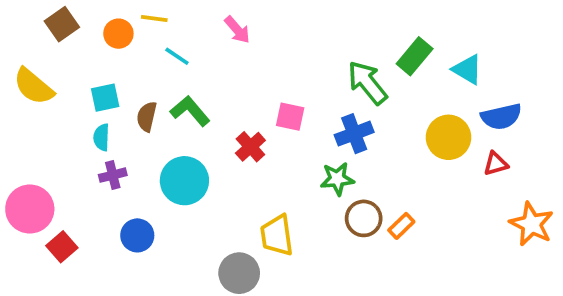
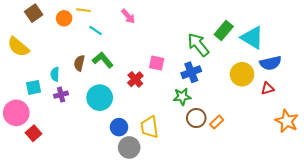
cyan triangle: (467, 69) -> (252, 38), size x1.4
cyan square: (105, 98) -> (34, 87), moved
blue circle: (137, 235) -> (119, 127), moved

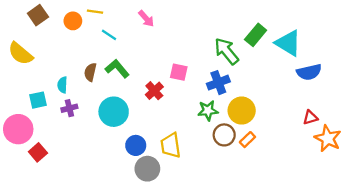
yellow circle: (242, 74) -> (242, 111), moved
red triangle: (267, 88) -> (310, 117), moved

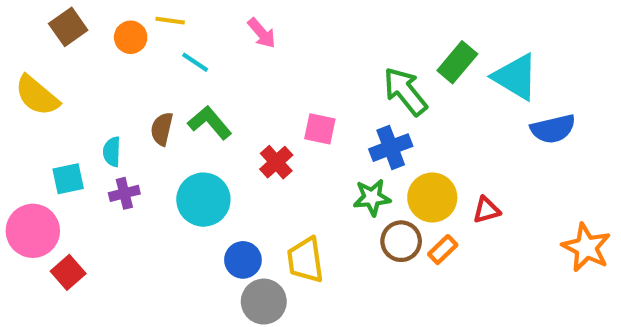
red triangle: (310, 117) -> (486, 210), moved

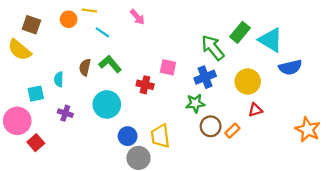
brown square: (68, 27) -> (31, 25), moved, turned -36
red cross: (276, 162) -> (145, 85), turned -35
purple cross: (124, 193) -> (65, 113), moved, turned 32
yellow circle: (432, 198) -> (248, 82), moved

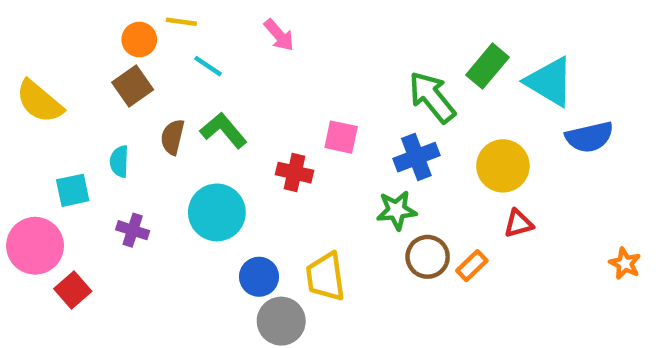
brown square: (31, 25) -> (133, 86), moved, turned 36
orange star: (308, 130) -> (625, 263), size x0.6

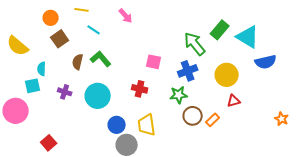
orange circle: (139, 39) -> (51, 18), moved
cyan semicircle: (119, 161) -> (42, 69), moved
red cross: (294, 173) -> (140, 89), moved
purple cross: (133, 230) -> (65, 92), moved
red square: (73, 290) -> (49, 143), moved

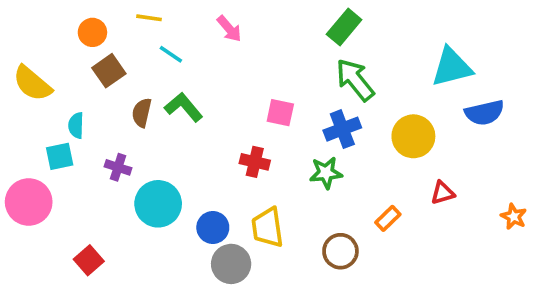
green rectangle: (220, 30) -> (344, 27), moved
cyan triangle: (248, 37) -> (452, 67), turned -45
cyan circle: (98, 96) -> (158, 204), moved
red triangle: (234, 101) -> (443, 193), moved
brown circle: (193, 116) -> (340, 251), moved

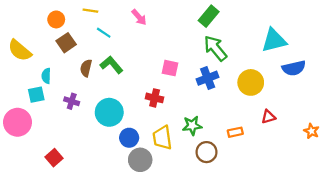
green star: (326, 173) -> (192, 126), moved
cyan circle: (158, 204) -> (109, 112), moved
orange rectangle: (388, 218) -> (235, 132), turned 32

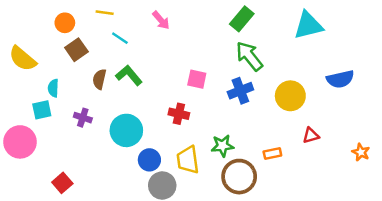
cyan triangle: (274, 40) -> (308, 25), moved
brown circle: (206, 152) -> (239, 177), size x1.4

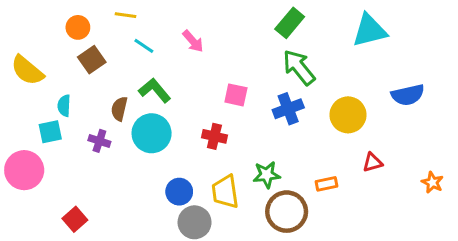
pink arrow: (161, 20) -> (193, 41), moved
brown semicircle: (99, 79) -> (119, 109), moved
cyan circle: (126, 130) -> (152, 133), moved

